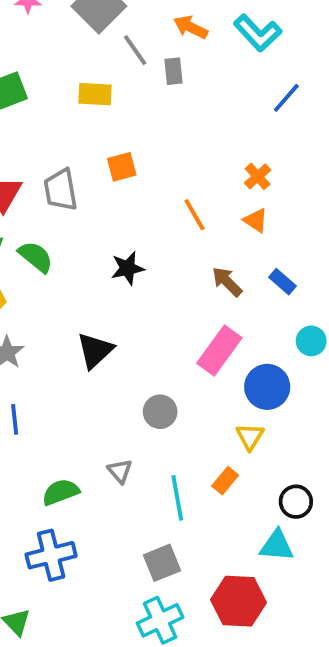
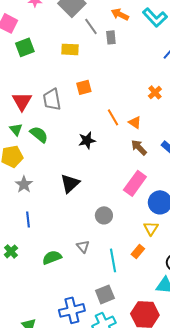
orange line: (194, 215) -> (113, 117), moved
orange triangle: (256, 220) -> (135, 122), moved
blue cross: (51, 555) -> (72, 310), moved

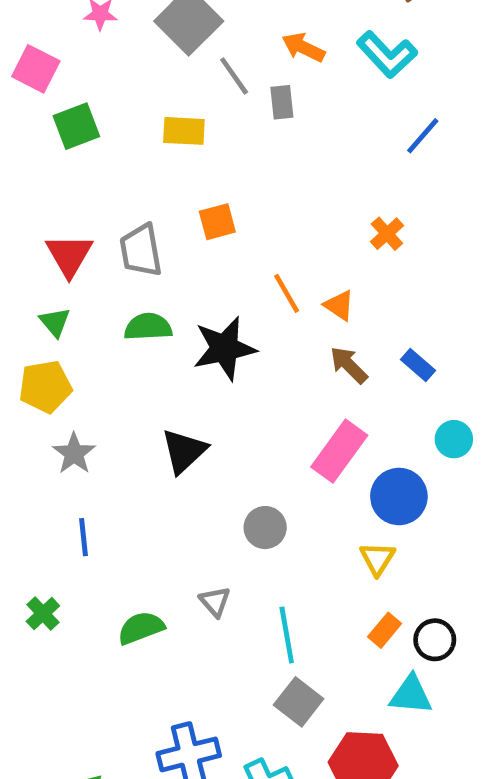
green semicircle: (39, 134) -> (148, 327), moved, turned -42
black star: (87, 140) -> (225, 348), size x1.5
orange rectangle: (138, 251) -> (385, 630), moved
gray square: (105, 294) -> (299, 702), moved, turned -30

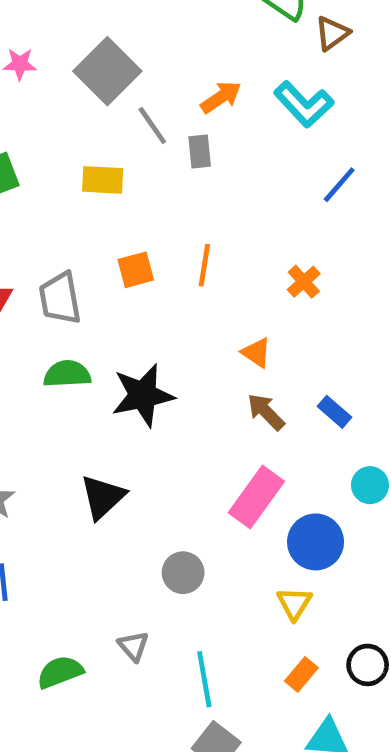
orange arrow: (303, 47) -> (221, 97), turned 120
orange line: (287, 293) -> (204, 265), moved, turned 39
black circle: (435, 640) -> (368, 665), moved

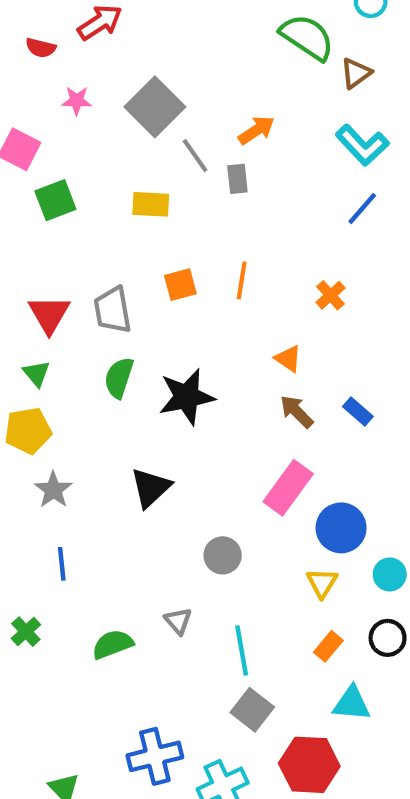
cyan L-shape: (304, 104) -> (362, 145), moved
green semicircle: (67, 374) -> (119, 378), turned -69
cyan circle: (370, 485) -> (390, 574), moved

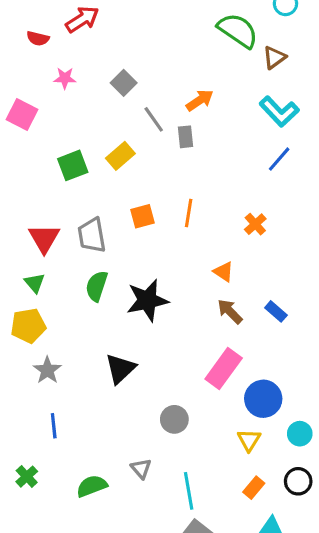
gray square: (155, 107) -> (124, 83), size x0.6
green square: (55, 200) -> (73, 165), moved
yellow rectangle: (151, 204) -> (120, 156), turned -44

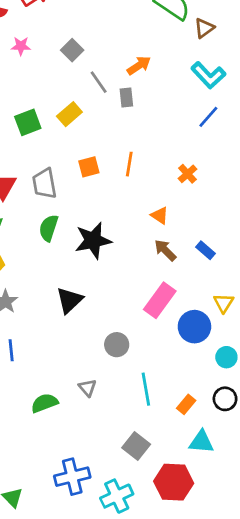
yellow triangle: (249, 440) -> (224, 303), moved
cyan line: (189, 491) -> (146, 389), moved

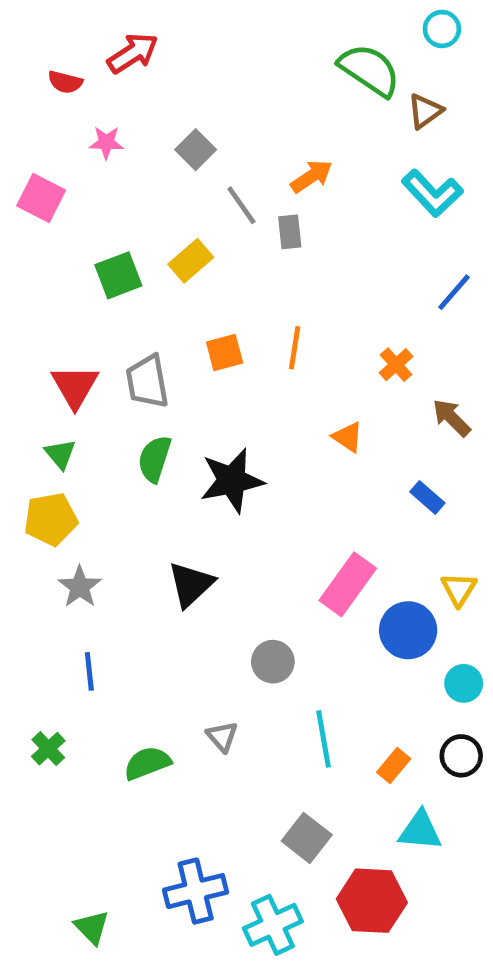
blue line: (208, 117) -> (454, 292), moved
brown arrow: (165, 250) -> (452, 418), moved

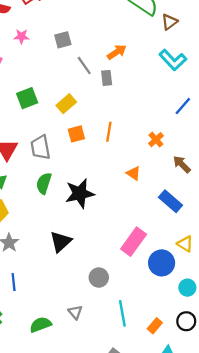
gray square: (196, 150) -> (63, 40), turned 30
yellow rectangle: (191, 261) -> (66, 104), moved
blue rectangle: (427, 497) -> (171, 201), size x1.5
yellow triangle: (459, 589) -> (185, 244), turned -30

